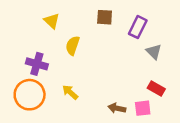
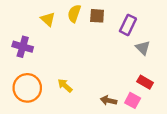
yellow semicircle: (73, 45) -> (74, 14), moved
purple cross: (37, 64) -> (23, 47), moved
pink square: (143, 108) -> (133, 100), turned 35

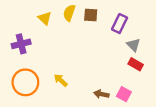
purple cross: (23, 47) -> (21, 44), turned -30
red rectangle: (145, 82) -> (136, 64), moved

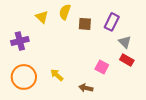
brown square: (91, 15) -> (85, 24), moved
brown arrow: (101, 94) -> (86, 88), moved
pink square: (124, 94) -> (102, 67), moved

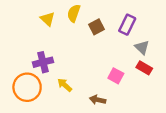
brown square: (85, 24) -> (96, 27), turned -32
purple cross: (20, 41) -> (43, 62), moved

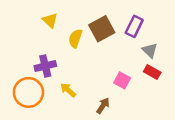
yellow semicircle: (74, 13) -> (75, 38), moved
brown square: (96, 27) -> (102, 29), size x1.5
brown arrow: (98, 100) -> (103, 106), turned 112

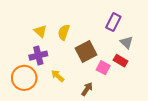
yellow triangle: (50, 20) -> (40, 31), moved
brown square: (102, 29) -> (86, 52), moved
red rectangle: (152, 72) -> (120, 61), moved

